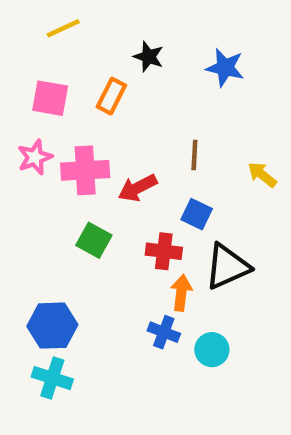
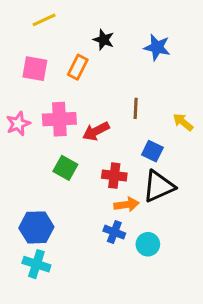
pink star: (35, 157) -> (18, 124), moved
blue square: (197, 214) -> (152, 151), moved
orange arrow: (181, 293) -> (127, 205), turned 75

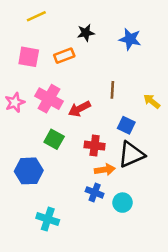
black star: (104, 40) -> (86, 33), turned -30
orange rectangle: (78, 67) -> (64, 56), turned 42
pink cross: (59, 119) -> (49, 99), turned 32
blue hexagon: (36, 227) -> (29, 171), moved
cyan cross: (36, 264) -> (48, 219), moved

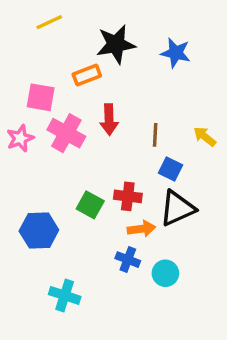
black star: (86, 33) -> (116, 44), size x1.6
pink square: (29, 57) -> (41, 97), moved
brown line: (112, 90) -> (155, 135), moved
red arrow: (79, 109) -> (109, 119), moved, turned -65
green square: (54, 139) -> (90, 205), moved

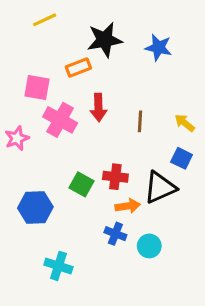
pink star: (20, 138) -> (17, 138), moved
blue square: (171, 169) -> (182, 158), moved

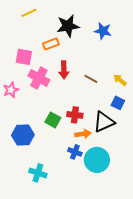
brown line: (140, 121) -> (91, 79), turned -64
cyan circle: (149, 246) -> (97, 160), size x1.6

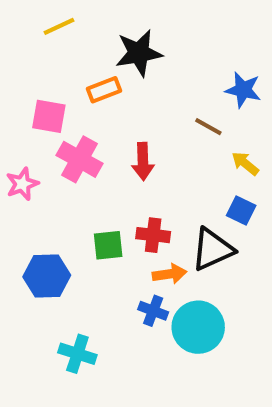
blue star: (103, 31) -> (243, 90), moved
red arrow: (64, 70) -> (143, 161), moved
brown line: (91, 79) -> (208, 127), moved
green square: (53, 120) -> (108, 245), turned -35

